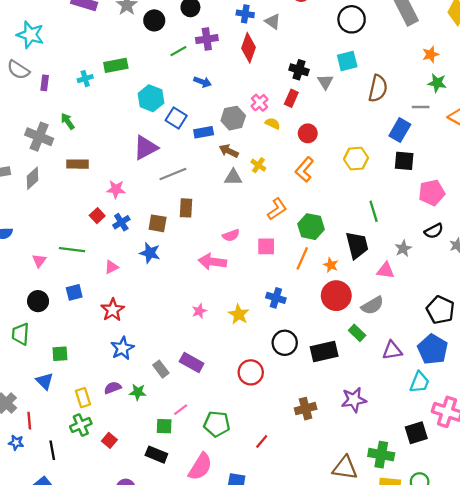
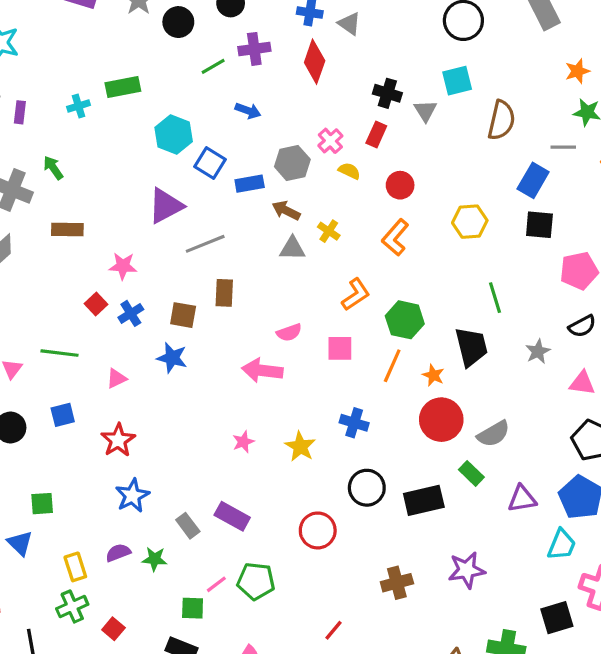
pink triangle: (386, 270) -> (582, 383), moved
green pentagon: (217, 424) -> (256, 581), moved

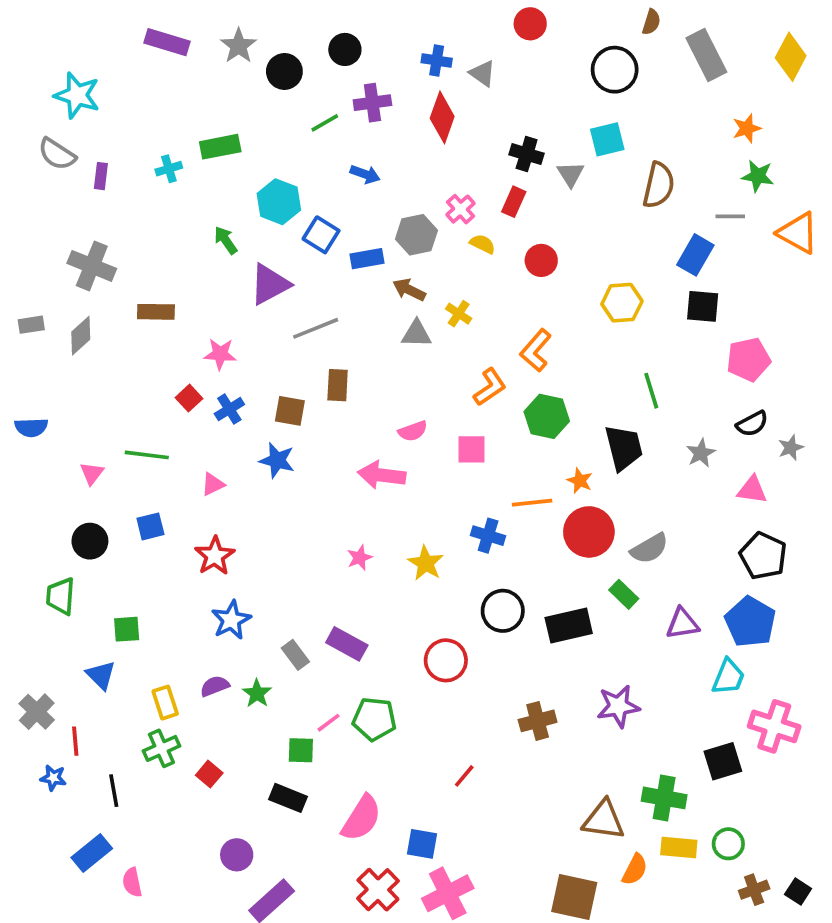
green arrow: (53, 168) -> (226, 240), moved
orange L-shape: (395, 237) -> (536, 350), moved
orange line: (392, 366) -> (532, 503), moved, turned 60
green star: (155, 559) -> (257, 693), turned 30

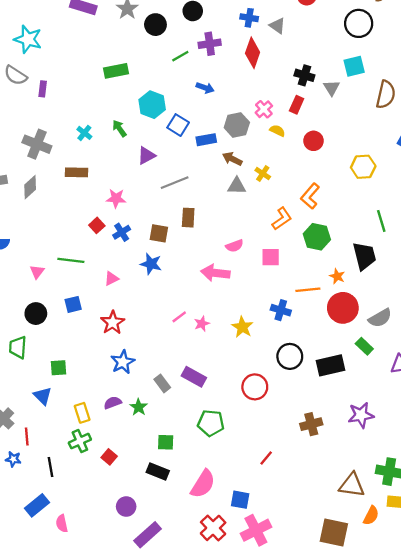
cyan cross: (169, 169) -> (84, 133), moved, turned -35
purple triangle: (270, 284) -> (146, 155), size x0.7
pink line: (328, 723) -> (179, 317), moved

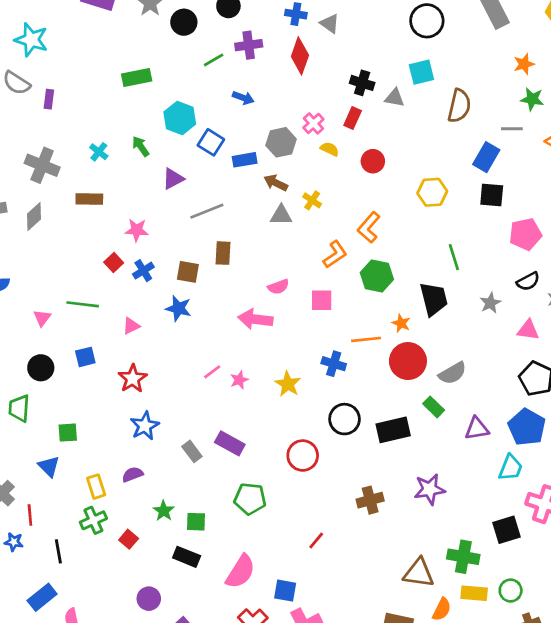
gray triangle: (332, 88) -> (394, 98), turned -48
green star: (139, 407) -> (164, 511), moved

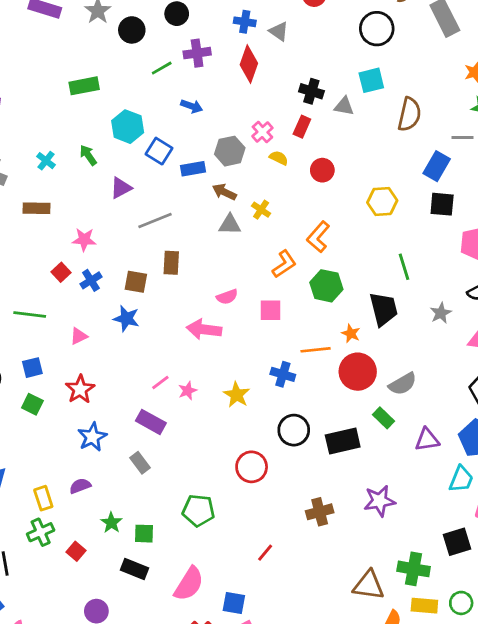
green square: (68, 433) -> (32, 404), moved, turned 30
purple rectangle: (230, 443) -> (151, 422), moved

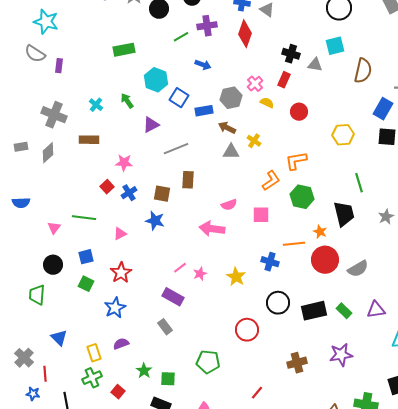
orange L-shape: (318, 237) -> (296, 161), turned 40
green rectangle: (384, 418) -> (344, 311), moved
blue star: (92, 437) -> (115, 308), moved

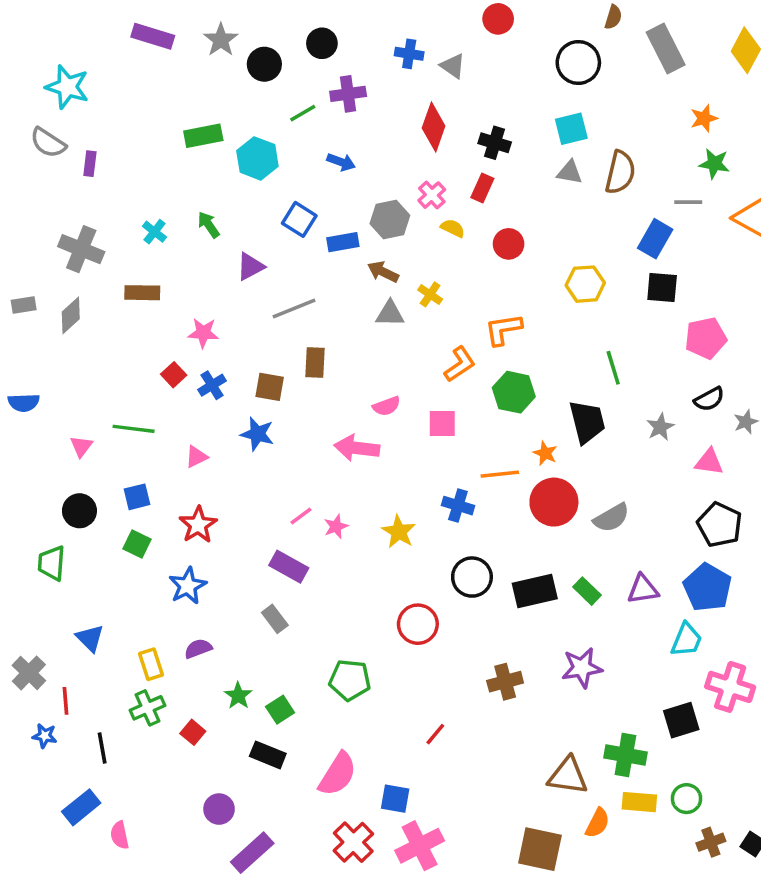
red diamond: (245, 34) -> (434, 127), moved
gray triangle: (315, 65) -> (570, 172), moved
cyan hexagon: (156, 80) -> (257, 158), moved
green square: (168, 379) -> (280, 710), turned -35

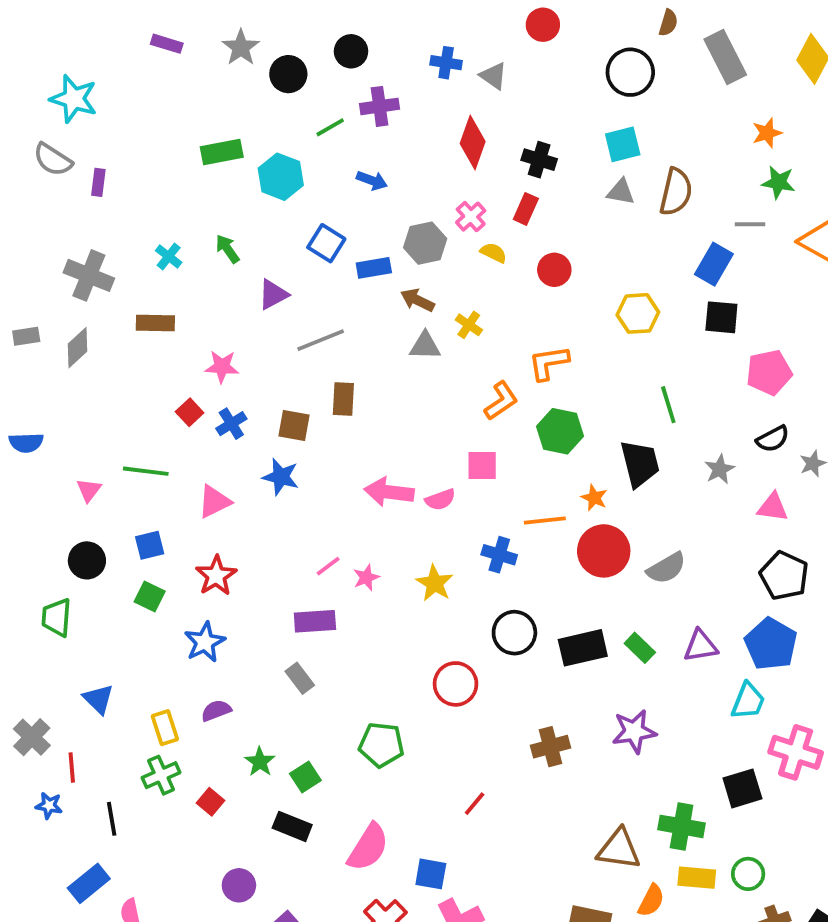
purple rectangle: (153, 36) -> (167, 44), size x0.7
pink semicircle: (386, 406) -> (440, 500), moved
pink triangle: (196, 457) -> (214, 502), size x1.4
purple rectangle: (289, 567) -> (315, 621), turned -33

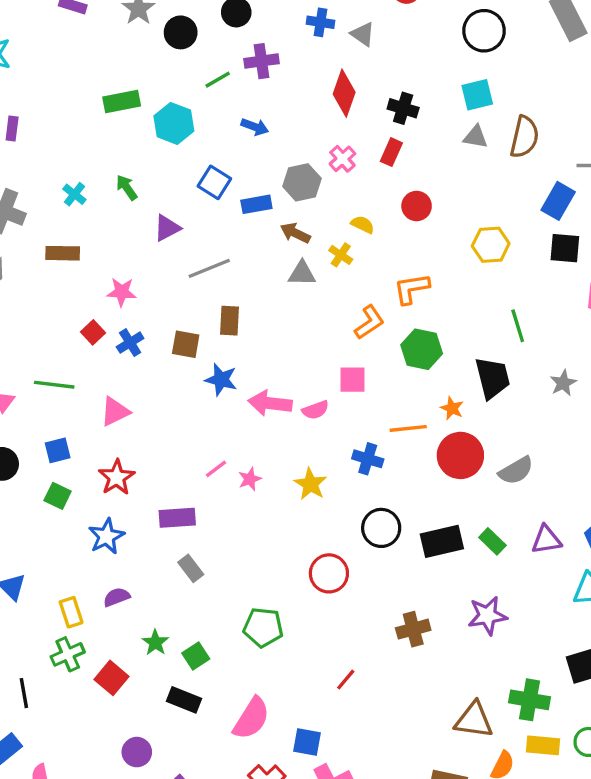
yellow semicircle: (494, 253) -> (363, 225), moved
blue star: (281, 477) -> (221, 380), moved
purple rectangle: (315, 621) -> (177, 518), moved
red square: (210, 802) -> (112, 678), size x1.4

